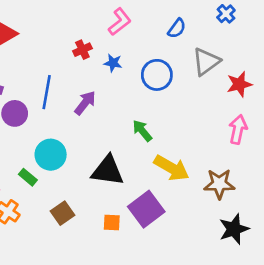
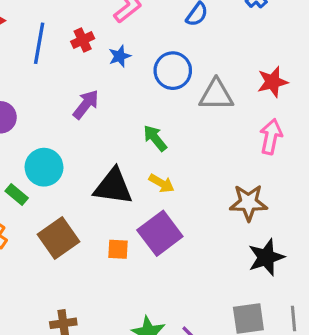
gray triangle: (206, 62) -> (216, 95), moved, turned 36
blue star: (113, 63) -> (120, 56), turned -30
blue line: (47, 92) -> (39, 43), moved
yellow arrow: (171, 168) -> (162, 183), moved, size x0.6
brown square: (63, 213) -> (58, 238), size x1.4

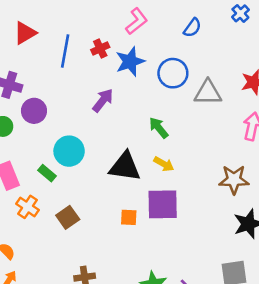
blue star: (120, 56) -> (130, 61), size x1.6
purple square: (160, 233) -> (163, 204), turned 36
brown square: (58, 238) -> (68, 217), moved, size x0.7

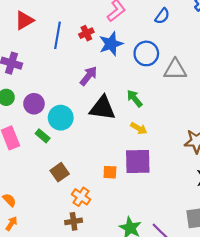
purple circle: (34, 111) -> (34, 104), moved
black triangle: (125, 167) -> (102, 108), moved
orange cross: (27, 207) -> (81, 197), moved

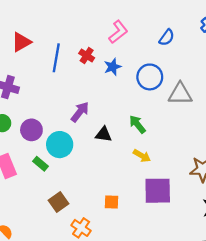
red cross: (86, 33) -> (87, 56), turned -32
blue star: (111, 44) -> (113, 67), size x0.7
purple arrow: (89, 76) -> (80, 112), moved
black triangle: (102, 108) -> (104, 134), size x0.6
purple square: (138, 162) -> (158, 191), moved

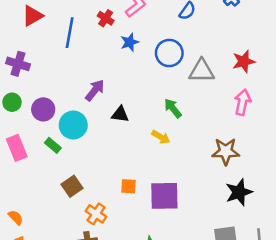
red cross: (87, 56) -> (106, 18), moved
green arrow: (137, 124) -> (173, 108), moved
purple square: (158, 191) -> (164, 196), moved

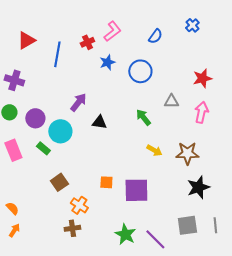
red cross: (106, 18) -> (87, 42), turned 32
gray triangle: (202, 71) -> (171, 101), moved, size x0.7
yellow arrow: (161, 137) -> (154, 150), moved

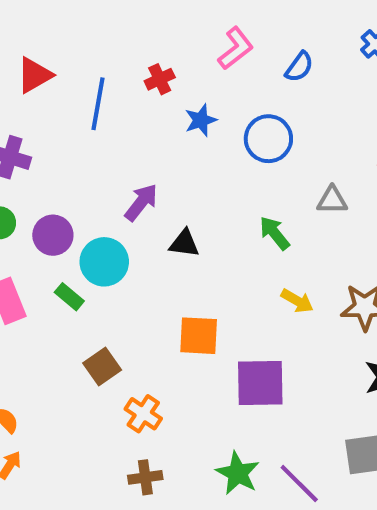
pink L-shape: (112, 31) -> (236, 48), moved
orange square: (106, 182) -> (199, 336), moved, size x1.5
brown cross: (72, 228) -> (145, 477), moved

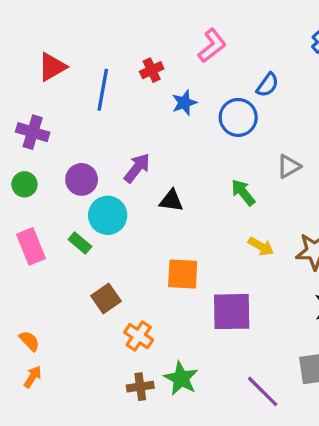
blue semicircle: (299, 67) -> (268, 85), moved
gray triangle: (332, 200) -> (289, 166), turned -30
purple circle: (53, 235) -> (82, 179), moved
green star: (238, 473) -> (181, 378), moved

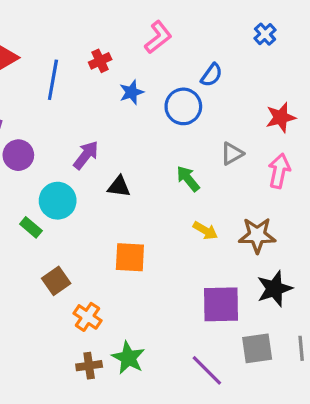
purple circle: (82, 179) -> (18, 155), moved
purple square: (232, 312) -> (221, 304), moved

